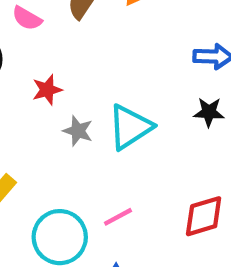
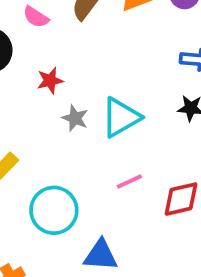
pink line: (118, 217) -> (129, 181), moved

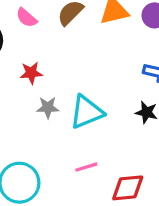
gray star: (75, 118) -> (48, 107), turned -30

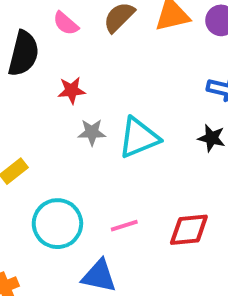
pink line: (86, 167) -> (124, 226), moved

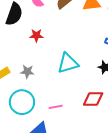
gray star: (92, 132) -> (27, 72), moved
red diamond: (189, 230) -> (93, 99), moved

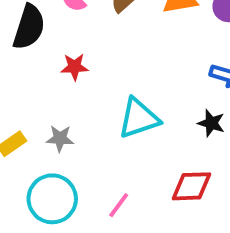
pink line: (56, 107) -> (119, 205), turned -40

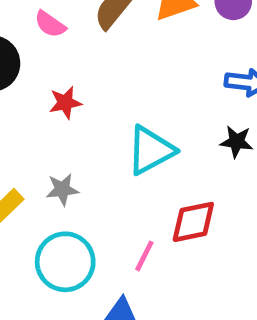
red diamond: (191, 186) -> (193, 222), moved

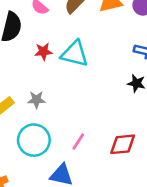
cyan triangle: (151, 150) -> (75, 54), moved, turned 36
red diamond: (193, 222) -> (123, 144), moved

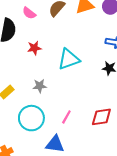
cyan triangle: (75, 54) -> (69, 59), moved, turned -30
gray star: (36, 100) -> (40, 86), moved

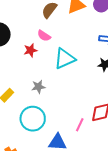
pink semicircle: (29, 13) -> (44, 36), moved
pink line: (66, 117) -> (80, 125), moved

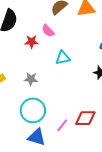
cyan triangle: (65, 59) -> (63, 58), size x0.7
cyan circle: (33, 119) -> (33, 110), moved

